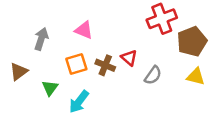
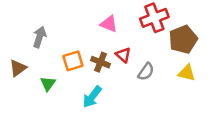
pink triangle: (84, 30) -> (109, 24), moved
cyan arrow: (79, 102) -> (92, 97), moved

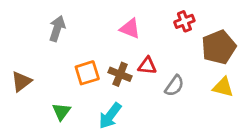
red cross: (154, 18) -> (184, 21), size x0.6
gray arrow: (39, 37) -> (57, 29), moved
red triangle: (123, 55) -> (147, 66), turned -35
green triangle: (48, 84) -> (61, 111), moved

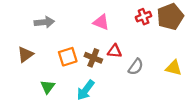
gray arrow: (57, 29) -> (44, 22), turned 66
brown pentagon: (219, 47) -> (170, 17), moved
brown triangle: (21, 81) -> (25, 54), moved

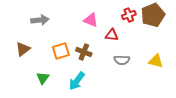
red triangle: (115, 51) -> (112, 35), moved
gray semicircle: (136, 67) -> (122, 60), turned 56

